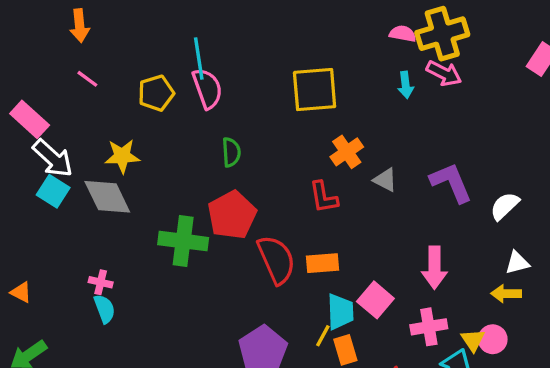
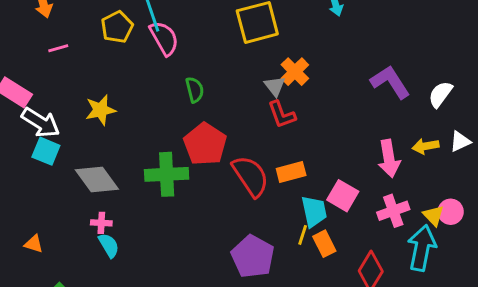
pink line: (87, 79) -> (58, 48), turned -42
yellow pentagon: (156, 93) -> (117, 27), moved
gray triangle: (385, 180) -> (275, 86), moved, turned 35
gray diamond: (107, 197) -> (97, 179), moved
yellow arrow: (506, 294) -> (425, 146), moved

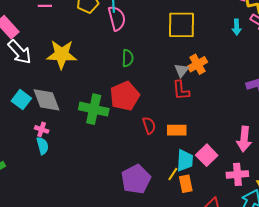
yellow star: (101, 110) -> (62, 54), size x1.4
cyan square: (46, 151) -> (21, 100), moved
red semicircle: (250, 176) -> (149, 125), size x0.6

